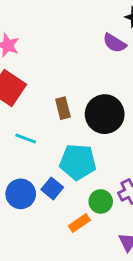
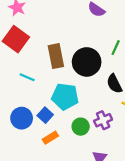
brown rectangle: (63, 108) -> (56, 56), size x1.5
orange rectangle: (79, 223) -> (50, 138), moved

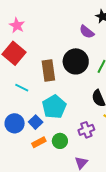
black circle: (87, 62) -> (76, 61), moved
cyan pentagon: (65, 96) -> (54, 107), turned 30
green circle: (81, 127) -> (60, 141), moved

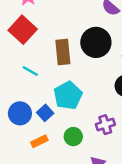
orange rectangle: (39, 142) -> (39, 141), moved

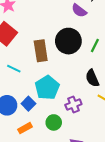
purple cross: (105, 125) -> (73, 104), moved

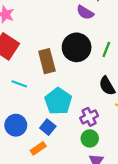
blue square: (28, 104) -> (48, 127), moved
green circle: (54, 122) -> (90, 138), moved

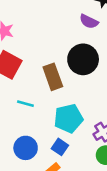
cyan pentagon: (58, 101) -> (69, 118), turned 30

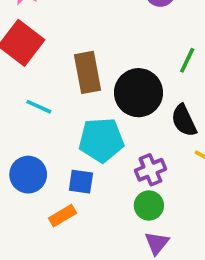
black circle: (83, 59) -> (138, 93), moved
blue square: (60, 147) -> (81, 182), turned -35

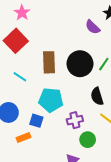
black circle: (138, 93) -> (80, 64), moved
green circle: (149, 205) -> (88, 140), moved

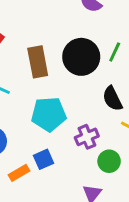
blue square: (36, 121) -> (44, 159), moved, turned -32

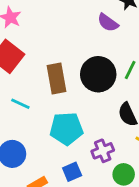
blue square: (44, 159) -> (72, 172), moved

